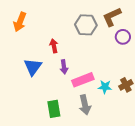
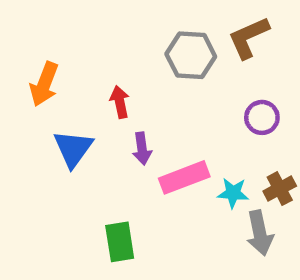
orange arrow: (20, 22) -> (44, 84), moved
purple circle: (123, 37) -> (262, 117), moved
gray arrow: (85, 105) -> (260, 233), moved

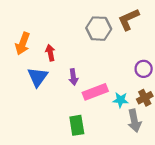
red arrow: (120, 102) -> (50, 53), moved
purple circle: (262, 117) -> (144, 69), moved
green rectangle: (120, 242) -> (77, 125), moved

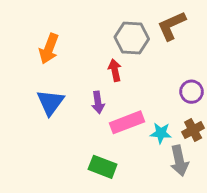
orange arrow: (23, 44) -> (49, 49), moved
red arrow: (50, 53) -> (115, 70), moved
green rectangle: (77, 125) -> (103, 167), turned -60

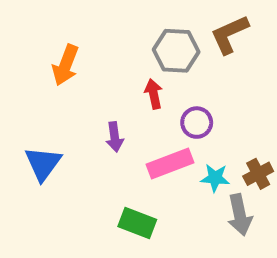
purple circle: (192, 92) -> (197, 123), moved
blue triangle: (50, 102) -> (43, 164), moved
purple arrow: (98, 102) -> (115, 137), moved

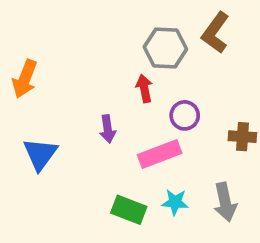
brown L-shape: (229, 34) -> (215, 33), turned -30
orange arrow: (65, 65) -> (25, 79), moved
brown cross: (258, 174) -> (242, 137), moved, turned 32
cyan star: (215, 178) -> (175, 202), moved

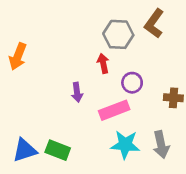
blue triangle: (40, 154) -> (25, 150), moved, turned 36
cyan star: (175, 202) -> (125, 145), size x1.5
green rectangle: (129, 210) -> (58, 150), moved

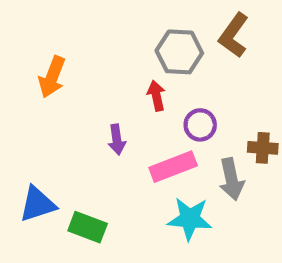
orange arrow: (18, 56) -> (52, 77), moved
gray arrow: (161, 145) -> (231, 179), moved
blue triangle: (25, 150) -> (38, 204), moved

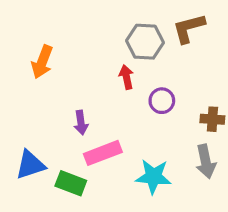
brown L-shape: (234, 35) -> (189, 28), turned 39
purple arrow: (117, 140) -> (81, 123), moved
pink rectangle: (173, 167) -> (103, 153), moved
gray arrow: (231, 179) -> (206, 161), moved

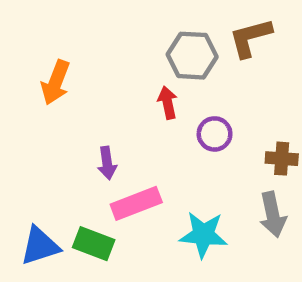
blue triangle: (30, 165) -> (40, 246), moved

